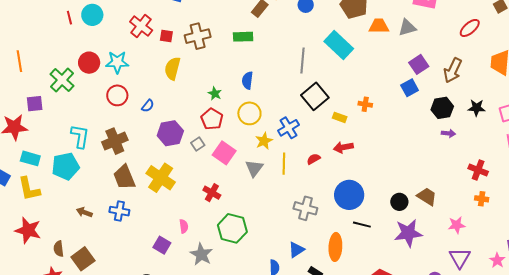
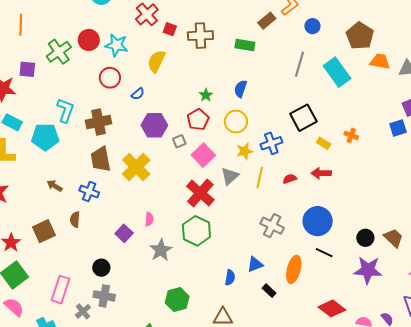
gray line: (302, 61) -> (300, 64), moved
yellow semicircle: (172, 68) -> (156, 61), moved
red cross: (212, 193) -> (200, 193), moved, size x1.6
brown semicircle: (59, 249) -> (75, 219), moved

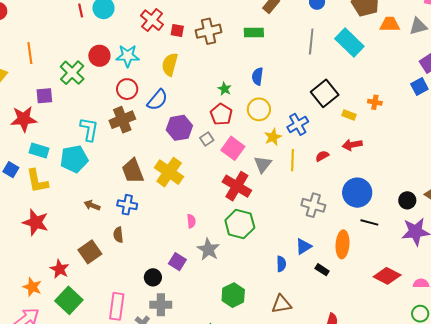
blue semicircle: (138, 94) -> (157, 100), size x1.6
brown cross: (99, 122) -> (122, 120), moved
purple square: (124, 233) -> (177, 262), moved

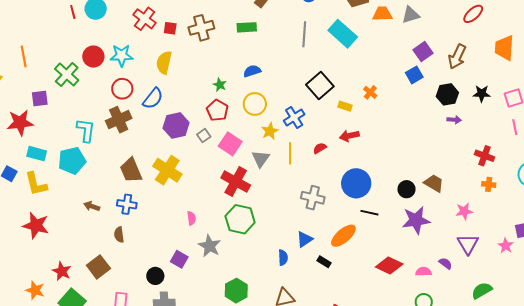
blue semicircle: (257, 76) -> (252, 71), turned 66
orange cross: (375, 102) -> (370, 92), turned 32
orange ellipse: (343, 244) -> (343, 236), turned 48
brown square: (90, 252) -> (98, 267), moved

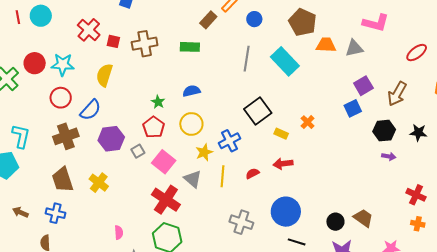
brown cross: (119, 120) -> (66, 136), moved
gray triangle: (261, 159) -> (193, 179), turned -30
yellow cross: (167, 170) -> (99, 183), size x0.7

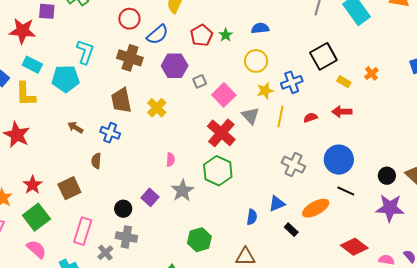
red pentagon: (154, 127) -> (202, 35), moved
brown cross: (66, 136) -> (130, 58), turned 30

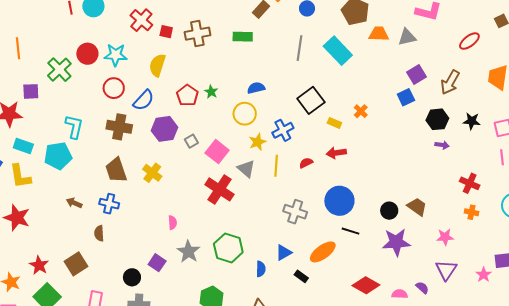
blue semicircle: (260, 28) -> (256, 88), moved
green hexagon: (218, 171) -> (228, 248), moved

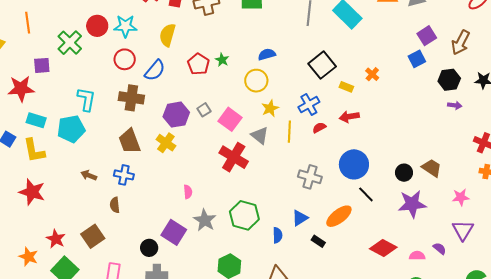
purple hexagon: (164, 129) -> (176, 115), moved
blue cross: (283, 130) -> (309, 105), moved
black line: (350, 231) -> (366, 194), turned 30
purple square: (157, 263) -> (174, 232), size x1.4

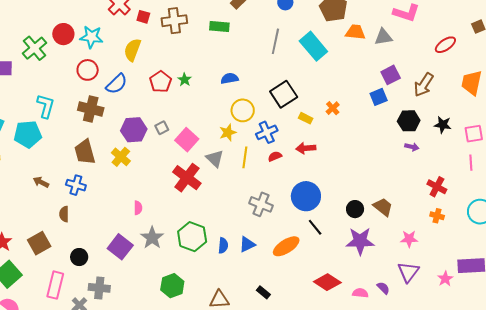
yellow circle: (256, 81) -> (243, 110), moved
blue semicircle: (278, 235) -> (223, 245), moved
black rectangle: (318, 241) -> (263, 292), moved
black circle: (149, 248) -> (79, 257), moved

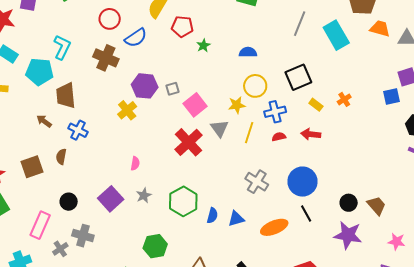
red pentagon: (161, 82) -> (182, 27), moved, turned 30
brown trapezoid: (85, 152) -> (66, 96), moved
gray star: (152, 238) -> (144, 195), size x0.7
brown square: (39, 243) -> (32, 167), moved

